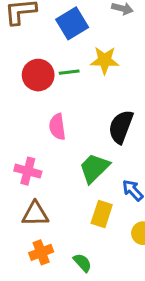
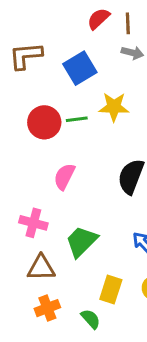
pink semicircle: (57, 127) -> (64, 177), turned 35
green trapezoid: (94, 168) -> (81, 241), moved
yellow rectangle: (102, 214) -> (111, 289), moved

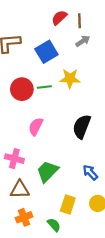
gray arrow: (132, 53) -> (83, 41), turned -48

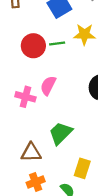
pink cross: (14, 159) -> (25, 97), moved

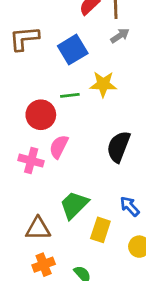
red circle: (33, 46) -> (41, 115), moved
yellow rectangle: (82, 168) -> (100, 230), moved

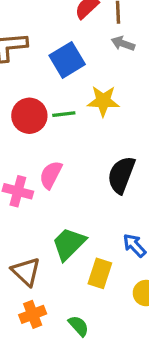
gray arrow: (120, 36) -> (123, 44), turned -126
red circle: (41, 115) -> (29, 116), moved
brown triangle: (38, 229) -> (26, 272), turned 44

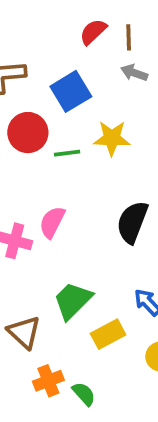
red circle: (29, 116) -> (28, 133), moved
yellow rectangle: (100, 273) -> (108, 334), turned 44
orange cross: (33, 314) -> (48, 381), moved

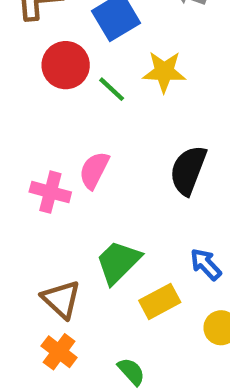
green line: (67, 153) -> (112, 89), turned 50
orange cross: (48, 381) -> (59, 352), moved, turned -32

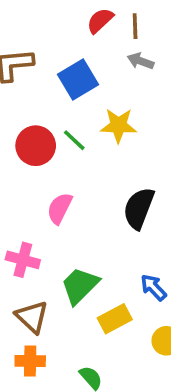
red circle: (66, 65) -> (36, 146), moved
pink cross: (50, 192) -> (23, 260), moved
orange cross: (59, 352) -> (30, 361), turned -36

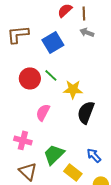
yellow star: (118, 125) -> (73, 89), moved
yellow rectangle: (115, 319) -> (73, 172), turned 66

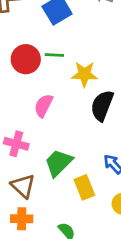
green line: (51, 75) -> (54, 55), turned -40
yellow rectangle: (73, 172) -> (84, 187), turned 30

